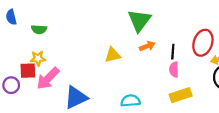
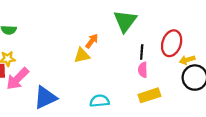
green triangle: (139, 20) -> (125, 21), moved
orange arrow: (147, 46) -> (92, 41), moved, turned -32

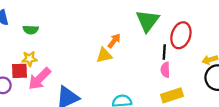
red ellipse: (172, 43) -> (181, 35), moved

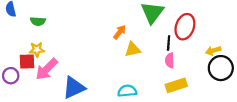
yellow triangle: (104, 55) -> (133, 50), moved

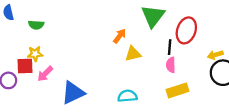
pink arrow: (47, 69) -> (45, 74), size x0.7

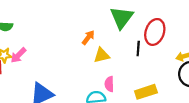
pink semicircle: (171, 65) -> (109, 84), moved
pink arrow: (45, 74) -> (18, 55), moved

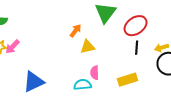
red ellipse: (155, 32) -> (136, 26), turned 35
black line: (138, 49) -> (137, 48), moved

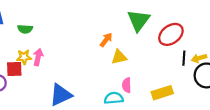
pink arrow: (13, 47) -> (38, 57), turned 147
black line: (137, 48) -> (184, 58), moved

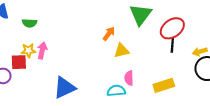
black line: (184, 58) -> (172, 45), moved

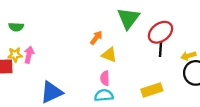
yellow triangle: (122, 51) -> (109, 55), turned 35
pink semicircle: (129, 78) -> (105, 78), moved

